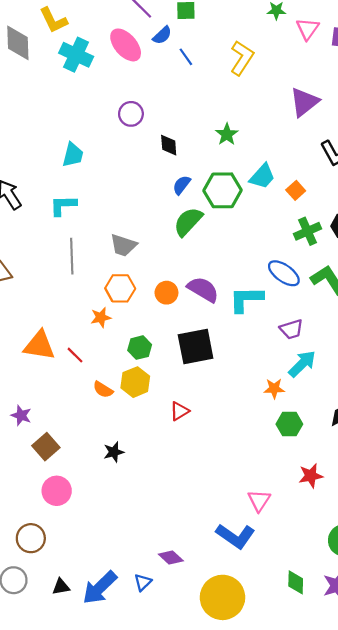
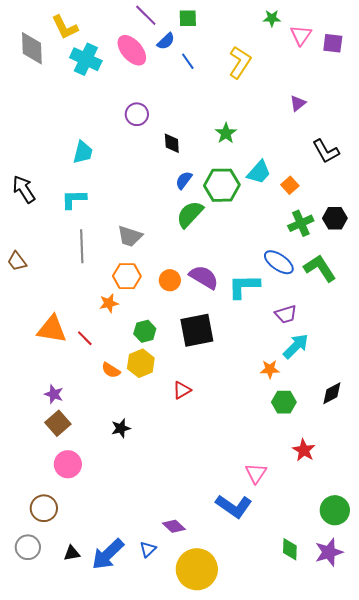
purple triangle: (304, 102) -> (298, 103), size x0.6
purple star: (21, 415) -> (54, 394), moved
red star: (311, 476) -> (304, 450), turned -30
yellow circle: (222, 597) -> (197, 569), moved

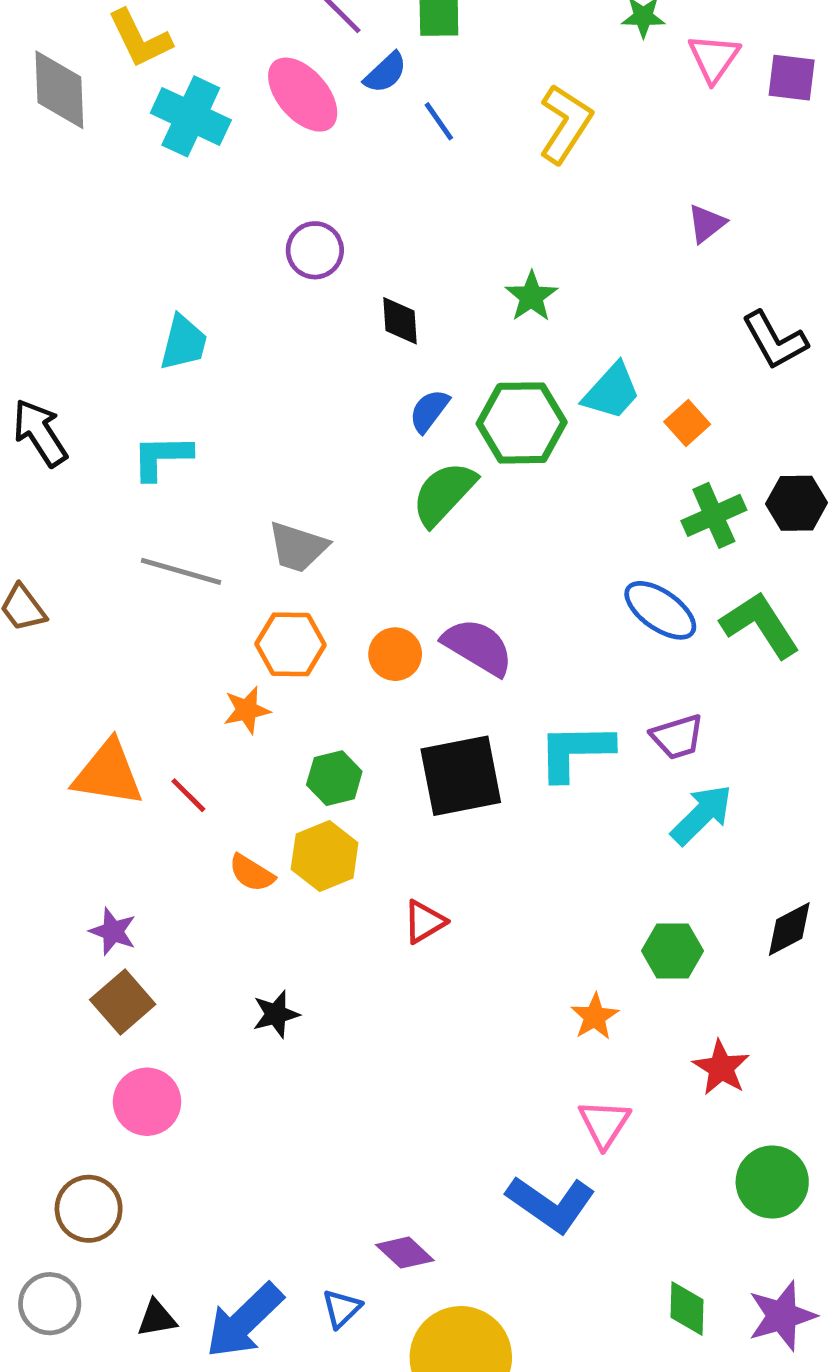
gray line: (82, 246) -> (181, 571), turned -72
cyan L-shape: (244, 286) -> (575, 751), moved
orange star: (270, 369) -> (595, 1017), moved, turned -30
green circle: (335, 510) -> (772, 1182), moved

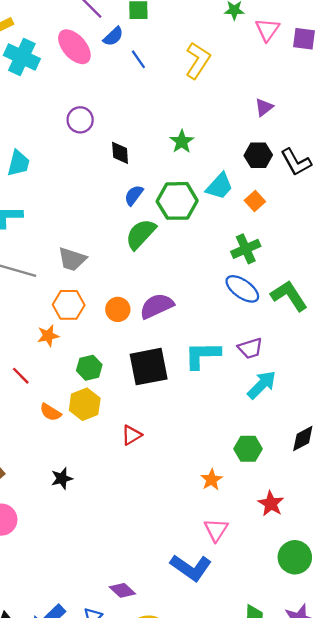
black hexagon: (797, 503) -> (258, 155), moved
green cross: (714, 515) -> (246, 249), moved
purple semicircle: (478, 647) -> (157, 306), turned -56

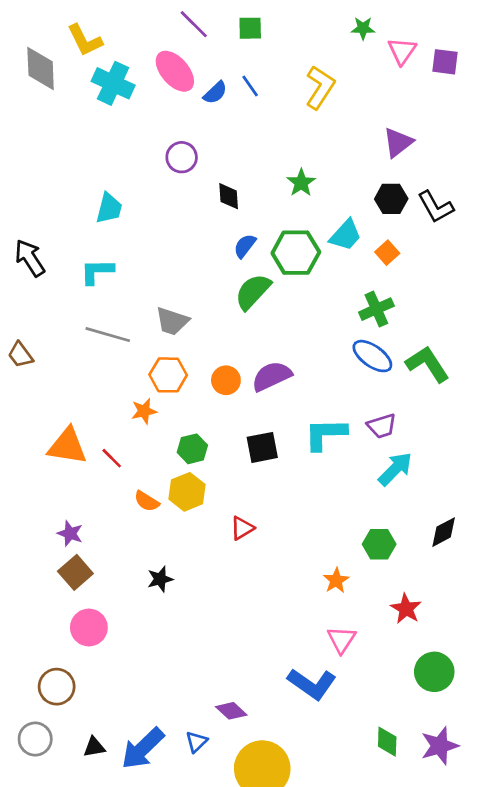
blue semicircle: (113, 36) -> (215, 93), moved
purple triangle: (264, 107) -> (398, 142), size x1.4
black square: (149, 367) -> (262, 447), size x0.7

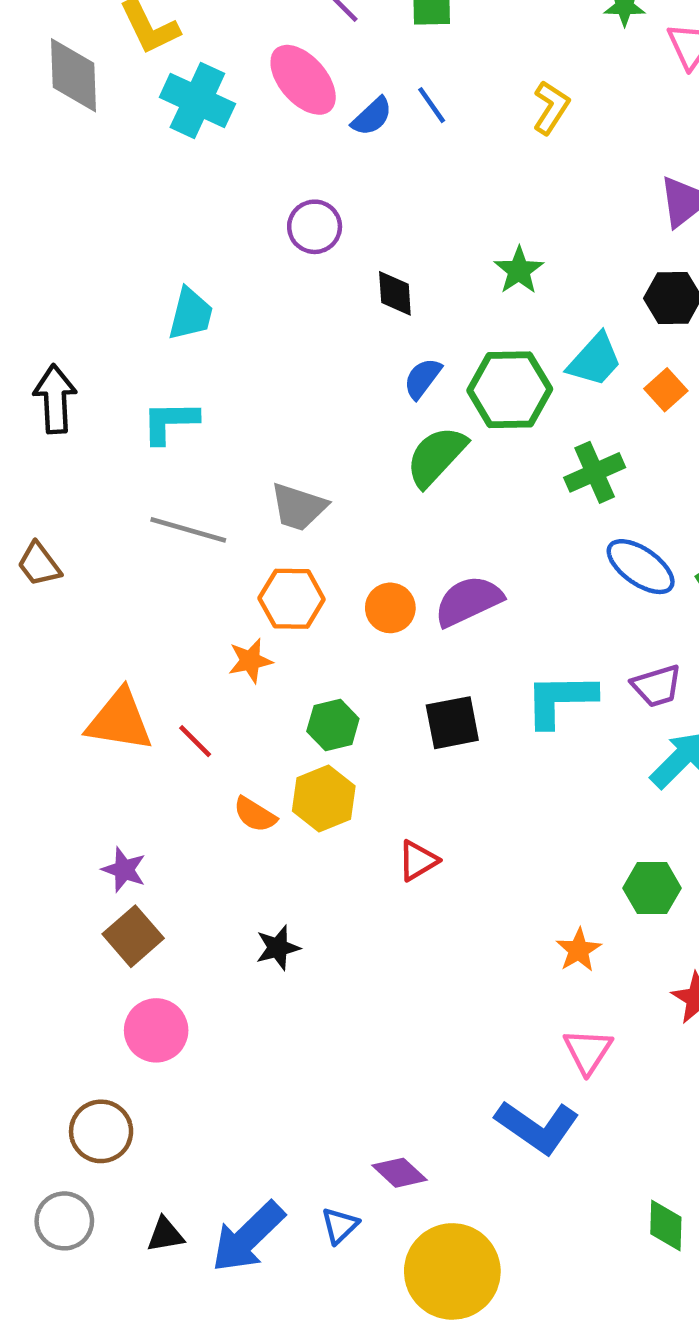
yellow L-shape: (320, 87) -> (551, 107), size x0.7
black arrow: (30, 258) -> (55, 399), turned 30
green cross: (376, 309) -> (595, 472), moved

